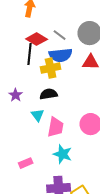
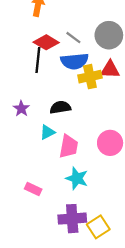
yellow cross: (51, 68) -> (90, 77), moved
cyan triangle: (38, 115) -> (47, 132), turned 40
pink rectangle: (26, 163) -> (33, 189), turned 48

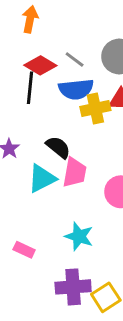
black semicircle: (60, 107) -> (58, 147), turned 48
cyan triangle: (47, 132) -> (42, 178), size x1.5
pink trapezoid: (69, 146) -> (75, 172), moved

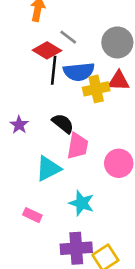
gray line: (75, 59) -> (68, 37), moved
black line: (30, 88) -> (54, 70), moved
cyan triangle: (42, 178) -> (48, 169), moved

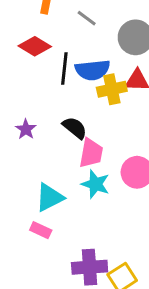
gray line: (68, 37) -> (87, 18), moved
red diamond: (47, 50) -> (35, 46), moved
cyan triangle: (48, 169) -> (50, 197), moved
cyan star: (82, 203) -> (96, 184), moved

